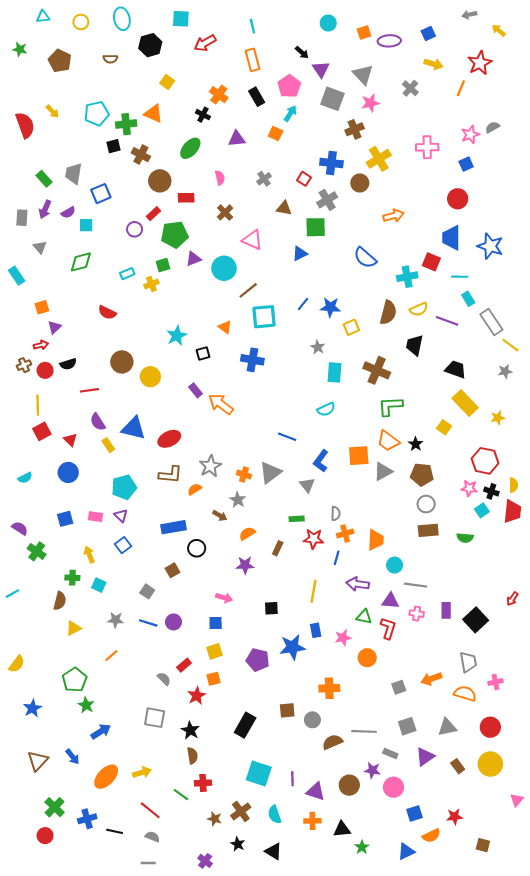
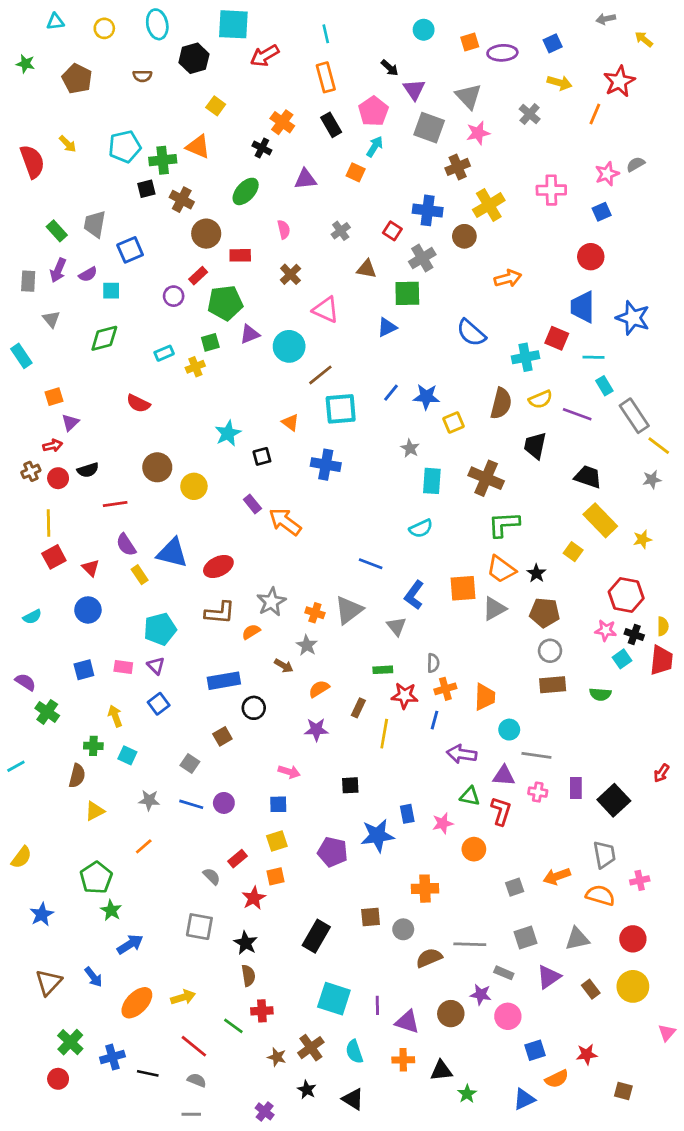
cyan square: (181, 19) -> (233, 24), size x1.4
yellow line: (313, 591) -> (384, 734), moved

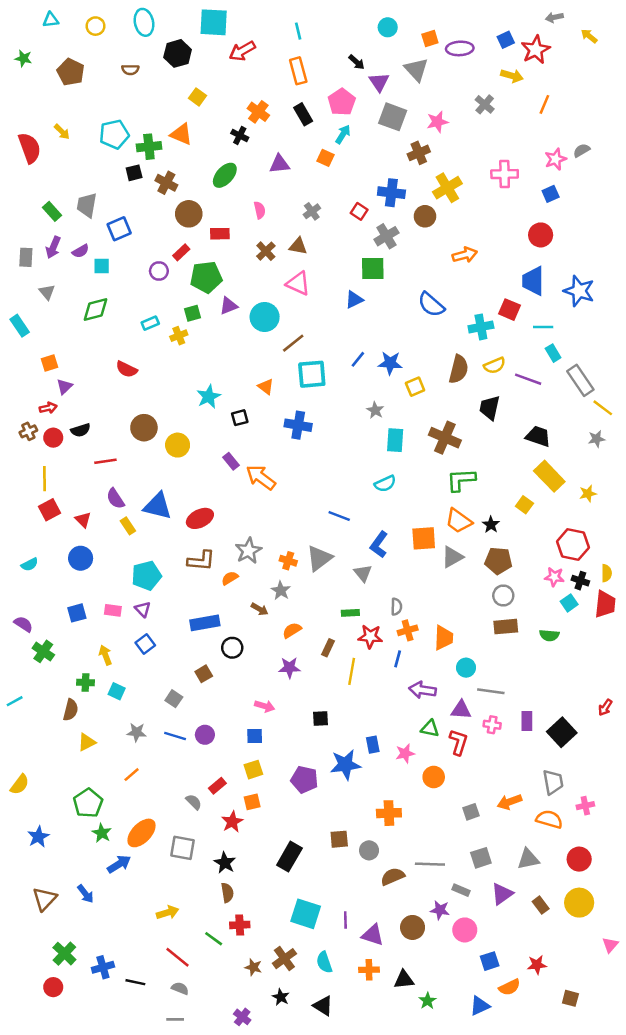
red star: (619, 81) -> (536, 50), moved
gray triangle: (468, 96) -> (416, 70), moved
brown triangle: (367, 269) -> (298, 246), moved
orange ellipse: (137, 1003) -> (141, 833), moved

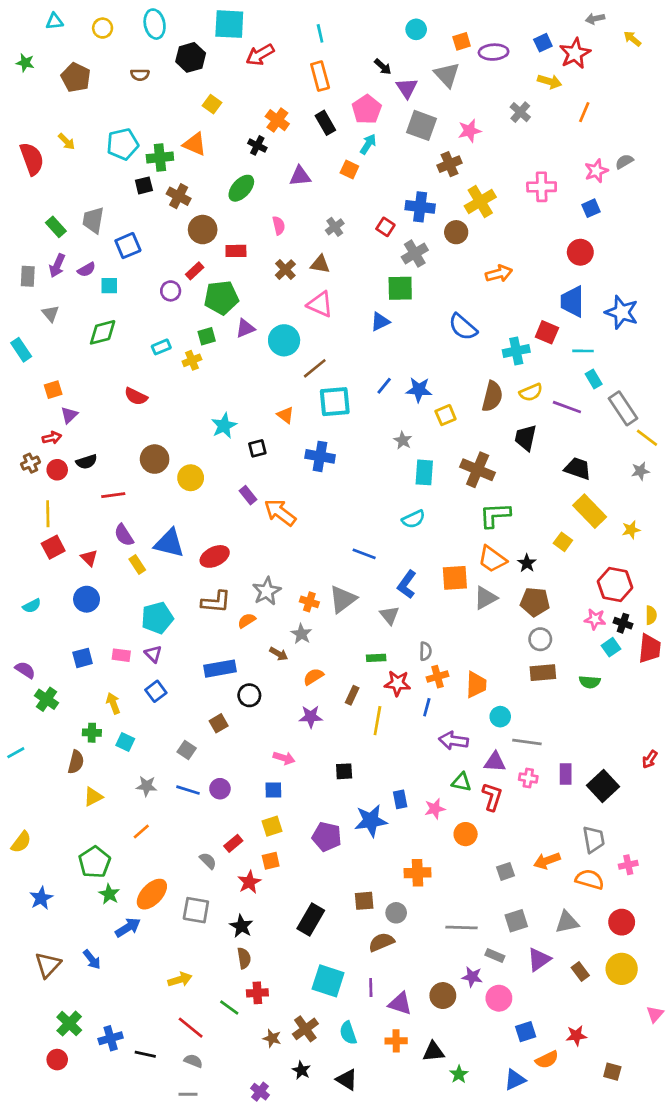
brown semicircle: (393, 876) -> (381, 942), moved

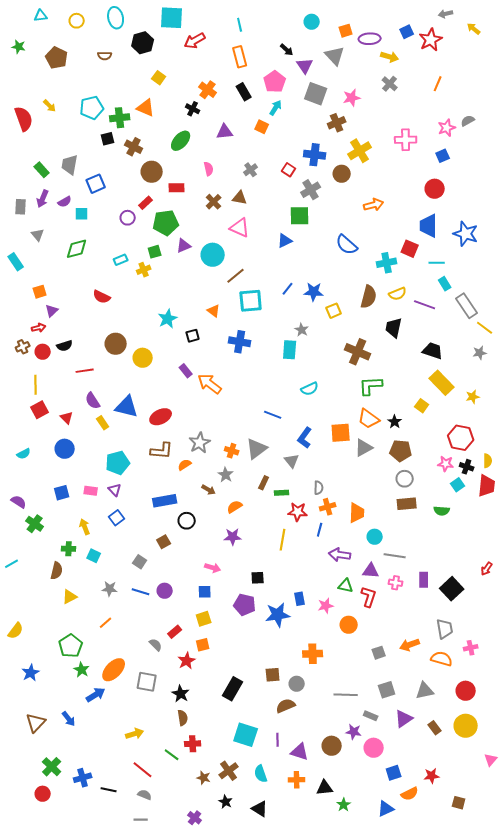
yellow arrow: (550, 81) -> (390, 57), moved
cyan rectangle: (424, 472) -> (290, 350), moved
brown rectangle: (352, 695) -> (264, 483), moved
purple pentagon: (327, 837) -> (245, 605), moved

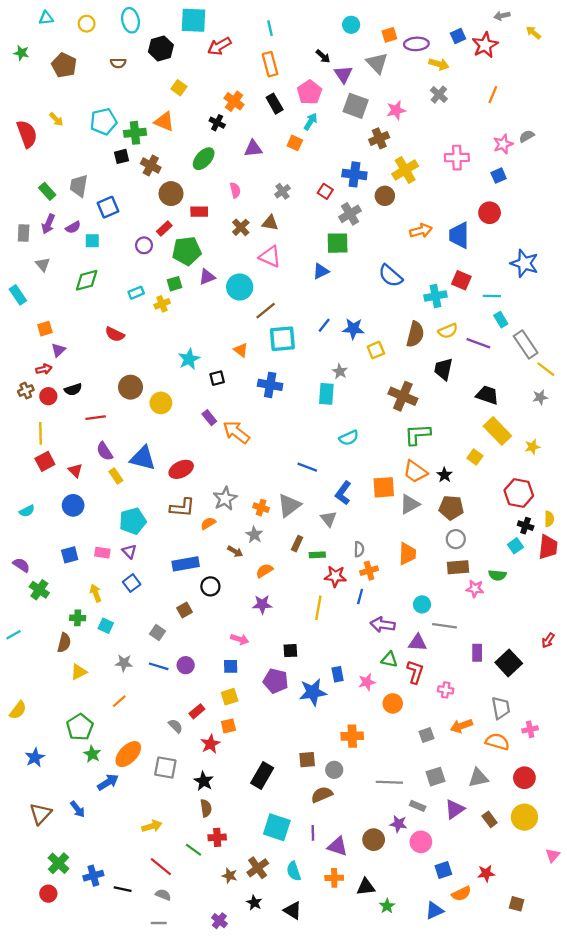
blue trapezoid: (429, 226) -> (459, 235), moved
pink star: (446, 464) -> (475, 589), moved
orange trapezoid: (357, 513) -> (407, 554), moved
pink cross: (396, 583) -> (446, 690), moved

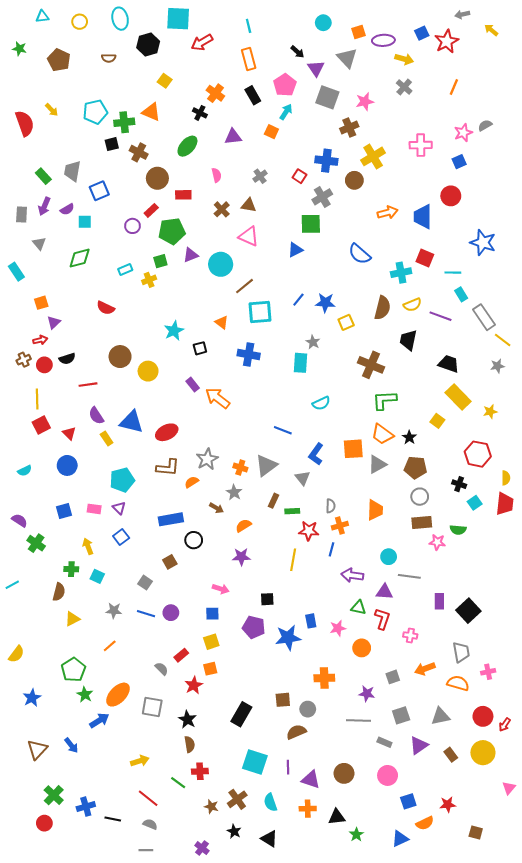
black cross: (526, 526) -> (459, 484), moved
red arrow: (548, 640) -> (505, 725), moved
purple star: (398, 824) -> (367, 694), moved

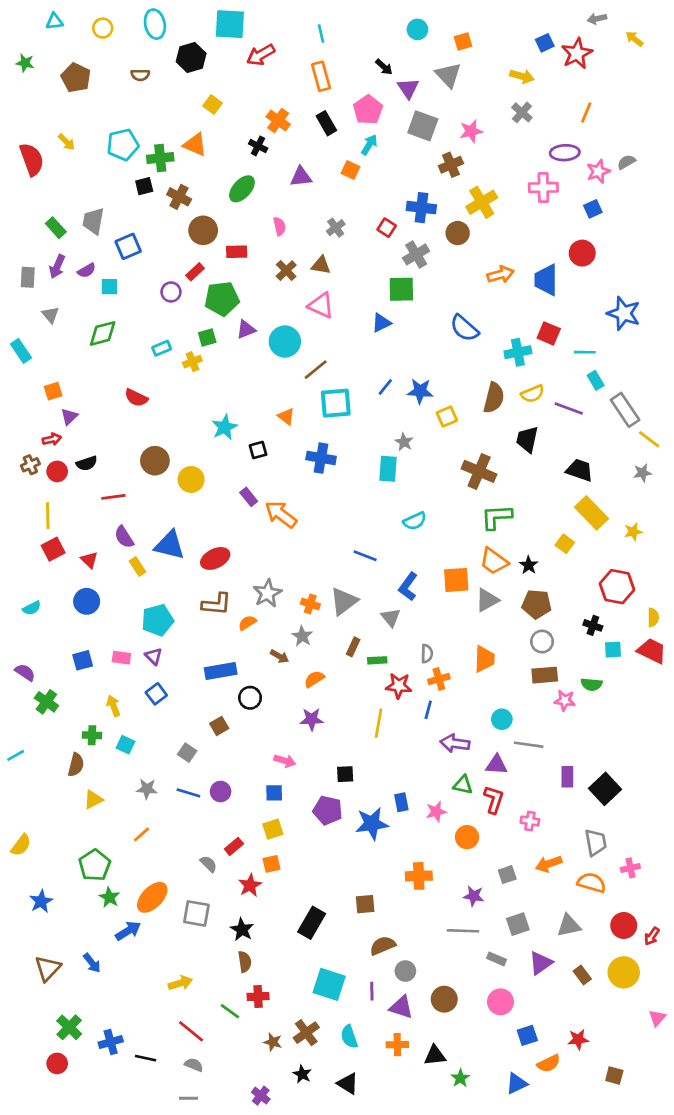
purple ellipse: (383, 40) -> (565, 153), moved
cyan square: (475, 503) -> (613, 650), turned 32
red trapezoid: (505, 504) -> (652, 651), turned -70
gray circle: (308, 709) -> (405, 971), moved

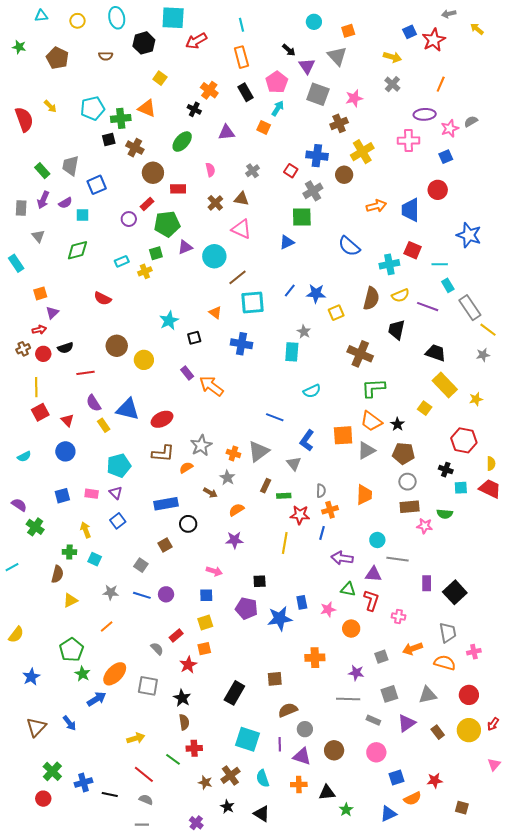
red arrow: (652, 936) -> (493, 724), moved

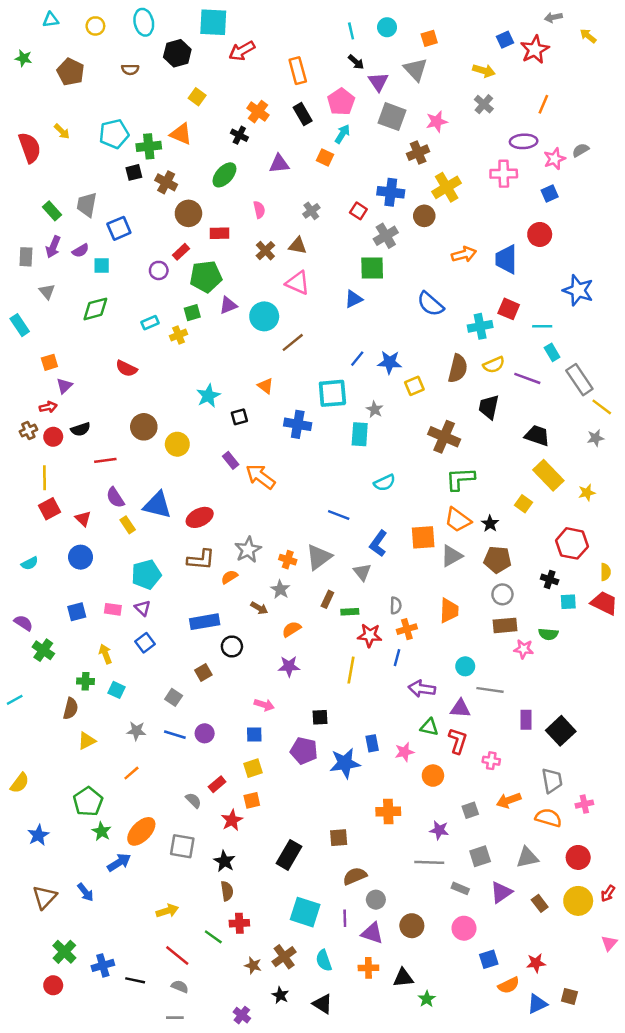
cyan line: (241, 25) -> (351, 31), moved
cyan square: (253, 303) -> (332, 393), moved
blue triangle: (388, 814) -> (537, 1004), moved

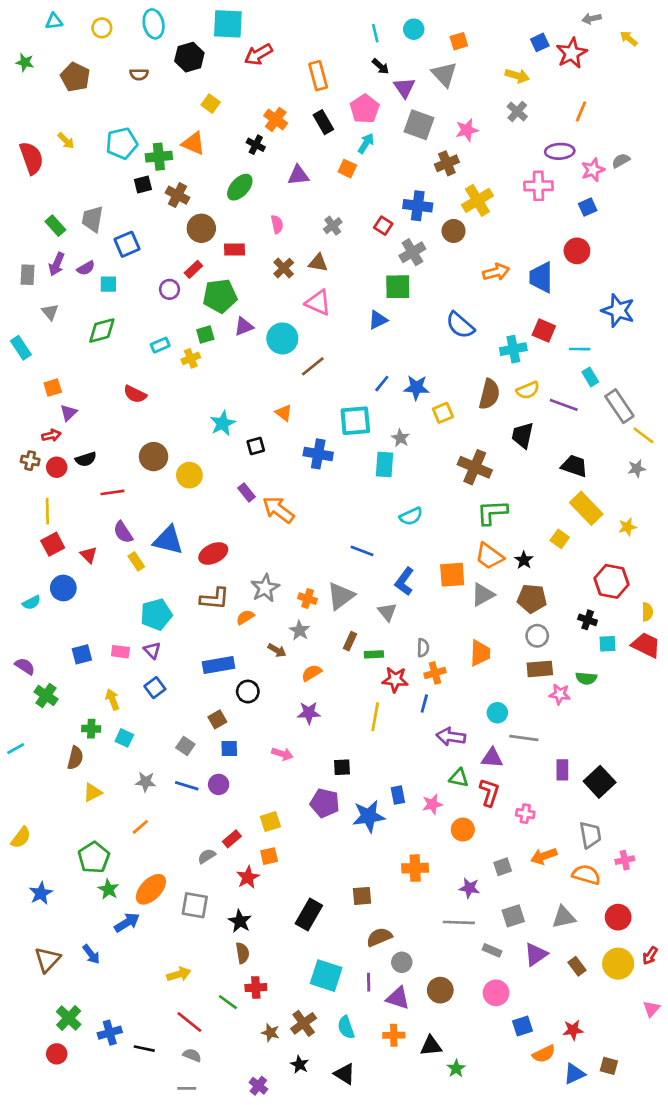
brown cross: (28, 431) -> (30, 461), turned 35
blue circle: (81, 557) -> (63, 588), moved
blue square: (254, 735) -> (229, 749), moved
gray semicircle: (193, 800) -> (207, 856), turned -77

